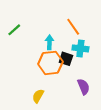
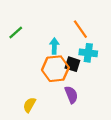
purple semicircle: (84, 87) -> (71, 95), moved
yellow semicircle: (38, 96) -> (29, 105), moved

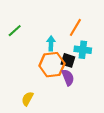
orange line: (80, 29) -> (75, 27), turned 66
purple semicircle: (71, 95) -> (68, 77), moved

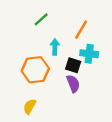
green line: (15, 31) -> (41, 19), moved
orange hexagon: (52, 65) -> (35, 70), moved

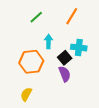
orange line: (81, 30) -> (72, 16), moved
black square: (73, 65) -> (65, 58), turned 32

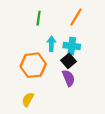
green line: (36, 17) -> (39, 18), turned -40
cyan cross: (79, 48) -> (72, 46), moved

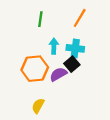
purple semicircle: (69, 78) -> (58, 74), moved, turned -98
yellow semicircle: (28, 99) -> (38, 106), moved

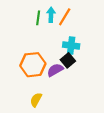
orange line: (80, 18) -> (65, 17), moved
cyan arrow: (54, 46) -> (51, 15), moved

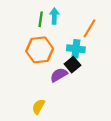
orange line: (65, 17) -> (89, 28), moved
orange hexagon: (33, 65) -> (40, 50), moved

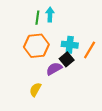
orange line: (89, 28) -> (90, 50), moved
yellow semicircle: (38, 107) -> (35, 90), moved

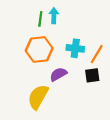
black square: (67, 59) -> (92, 75), moved, turned 32
yellow semicircle: (35, 90) -> (38, 97), size x1.6

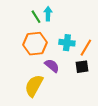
green line: (40, 19) -> (36, 17), turned -40
purple semicircle: (58, 74) -> (52, 66), turned 70

